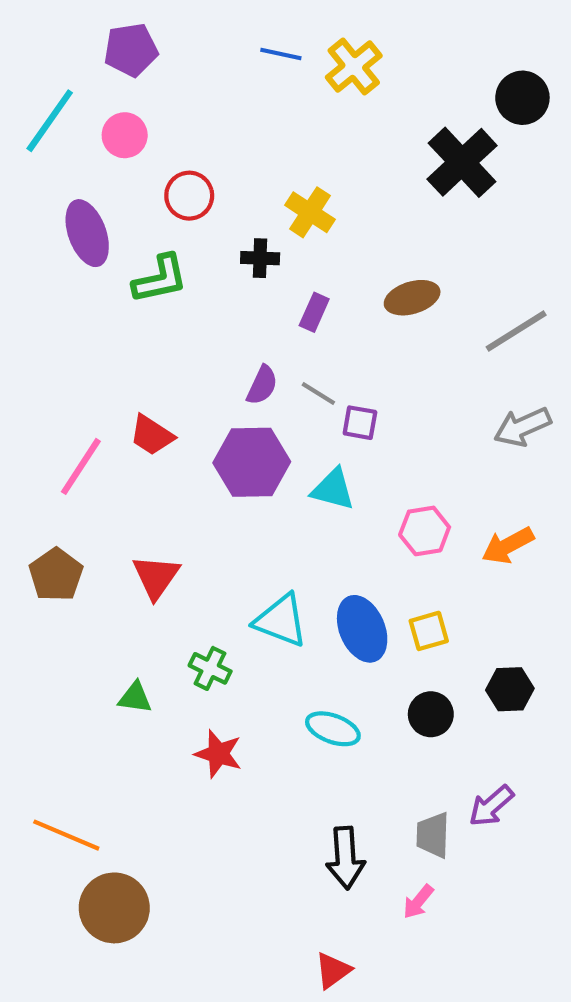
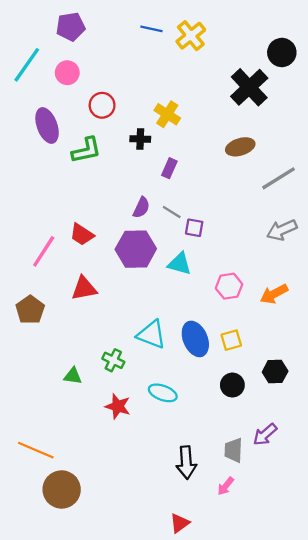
brown ellipse: (412, 298) -> (240, 147), moved
red triangle: (156, 577) -> (84, 288), moved, turned 44
cyan ellipse: (333, 729) -> (163, 393), moved

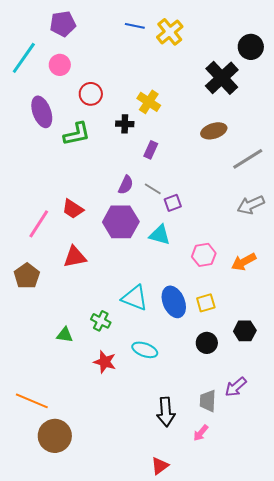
purple square: (194, 228) -> (173, 203), turned -30

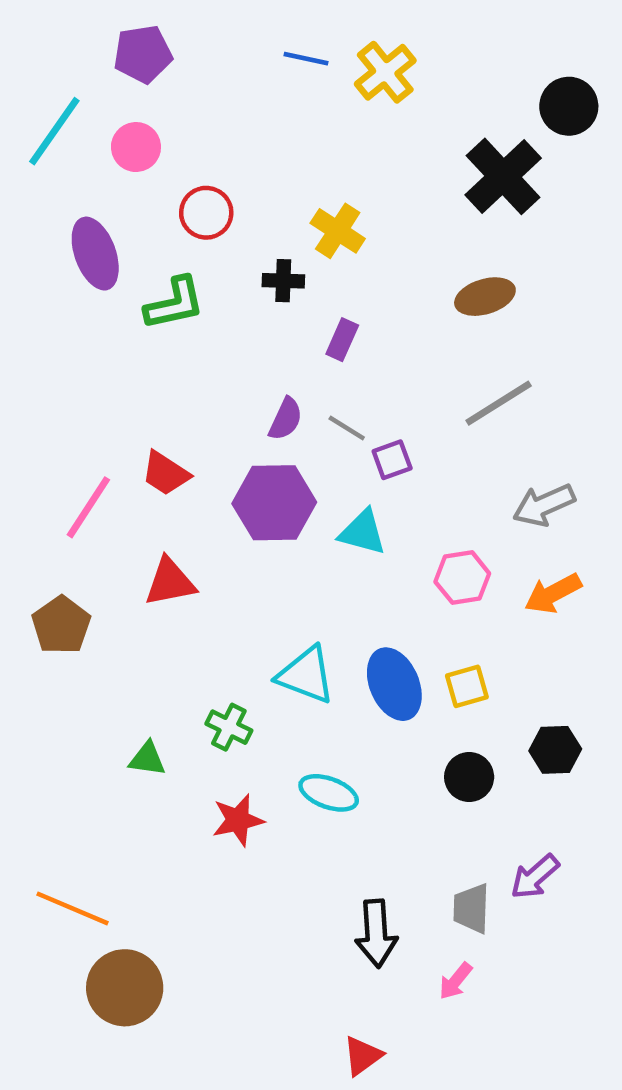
gray line: (248, 159) -> (499, 403), moved
gray arrow: (251, 205) -> (544, 505), moved
red star: (105, 362) -> (238, 820), turned -30

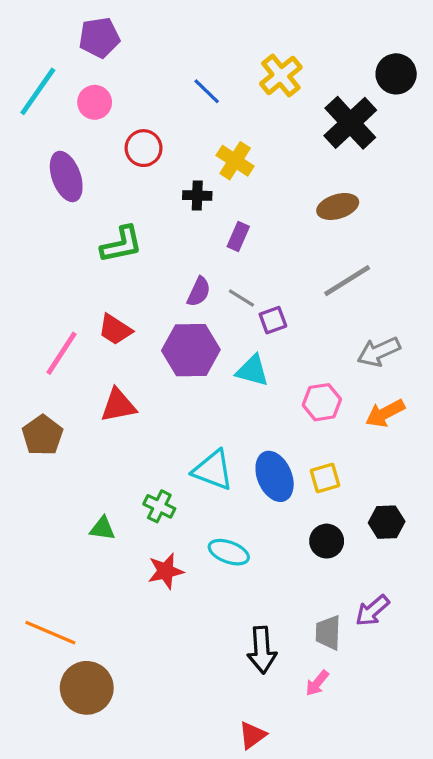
blue line: (306, 59) -> (207, 91), moved, turned 32
yellow cross: (385, 72) -> (281, 75), moved
green L-shape: (175, 303) -> (121, 244), moved

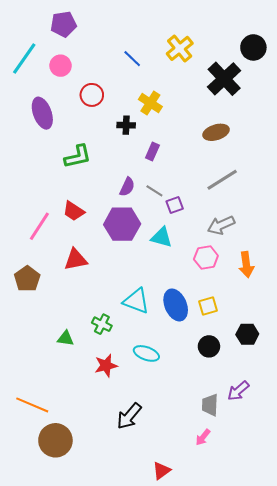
gray arrow: (379, 352) -> (221, 225), moved
orange arrow: (385, 413) -> (246, 265), turned -70
black arrow: (262, 650) -> (129, 416), moved, turned 44

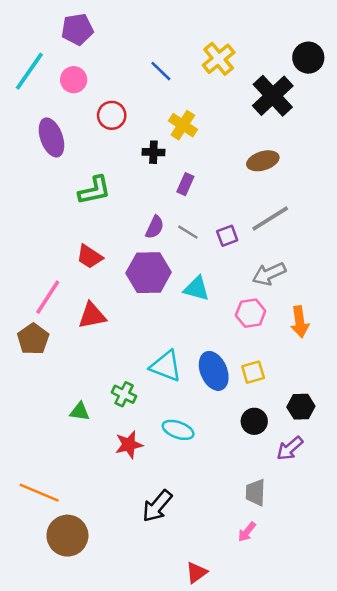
purple square: (175, 205) -> (227, 236), moved
pink line: (39, 226) -> (48, 297), moved
purple arrow: (238, 391) -> (290, 448), moved

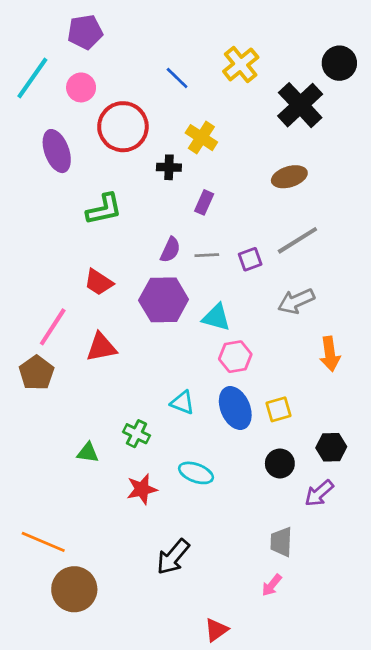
red circle: (112, 115) -> (123, 127), size x1.6
gray line: (188, 232) -> (207, 255), turned -35
pink hexagon: (251, 313) -> (235, 357), moved
cyan triangle: (166, 366) -> (182, 403), size x0.7

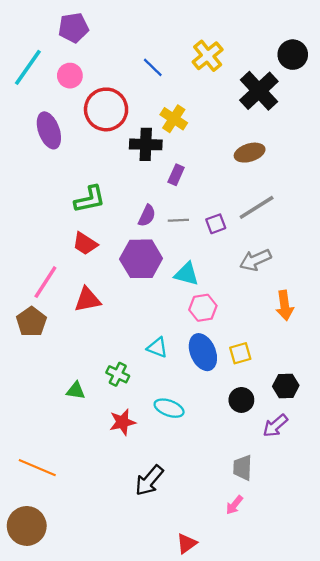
black cross: (169, 167) -> (146, 144), size x1.5
green L-shape: (104, 209) -> (90, 199), moved
brown circle: (74, 589) -> (27, 526), moved

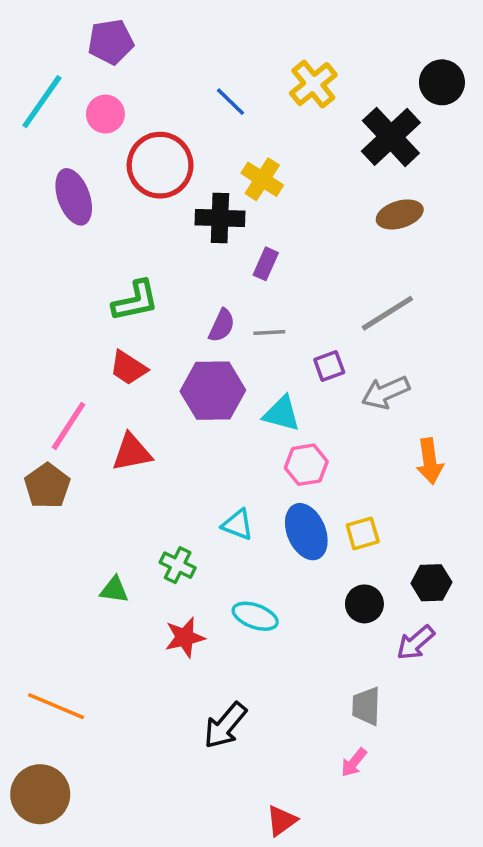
brown ellipse: (250, 153) -> (400, 214), moved
purple square: (216, 224) -> (329, 366), moved

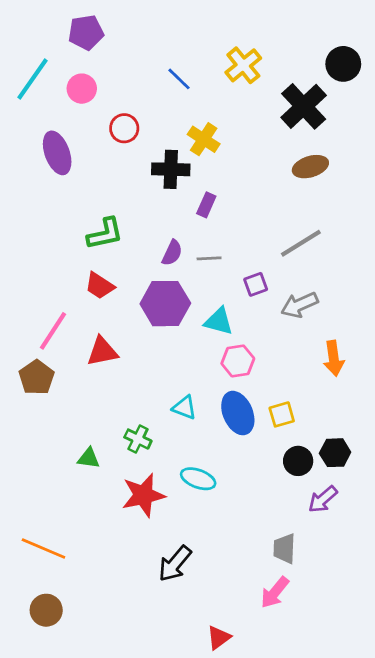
red circle: (160, 165) -> (124, 128), size x0.6
black circle: (364, 604) -> (298, 461), moved
red star: (185, 637) -> (143, 495), size x1.4
pink arrow: (354, 762) -> (275, 592), size x1.4
brown circle: (40, 794) -> (46, 610), moved, size x0.7

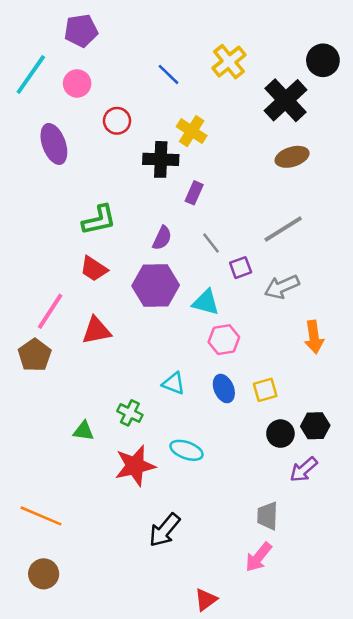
gray line: (209, 258) -> (211, 243), moved, turned 55
blue ellipse: (238, 413) -> (224, 389), size x0.7

